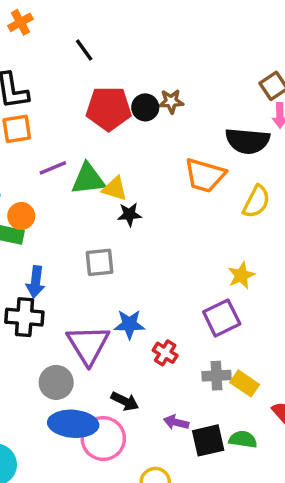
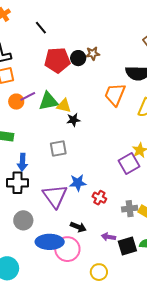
orange trapezoid: (205, 175) -> (115, 94), turned 100
orange circle: (21, 216) -> (16, 102), moved
purple square: (222, 318) -> (129, 163), moved
gray circle: (56, 382) -> (23, 220), moved

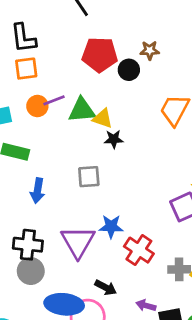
black circle: (78, 58) -> (129, 70), moved
black cross: (17, 183) -> (28, 245), moved
red cross: (99, 198) -> (139, 250), size x1.5

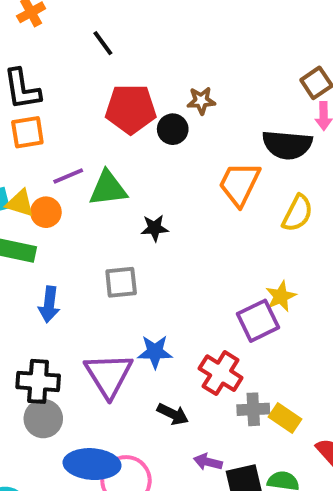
orange circle: (37, 106) -> (46, 212), moved
yellow triangle: (103, 118) -> (20, 203), moved
red cross: (139, 250) -> (221, 373), moved
black arrow: (106, 288) -> (173, 414), moved

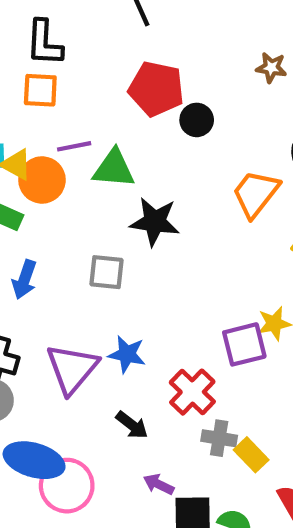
brown star: (201, 101) -> (271, 68), moved
orange circle: (46, 212) -> (42, 180), size x1.4
black star: (155, 228) -> (155, 222), size x1.6

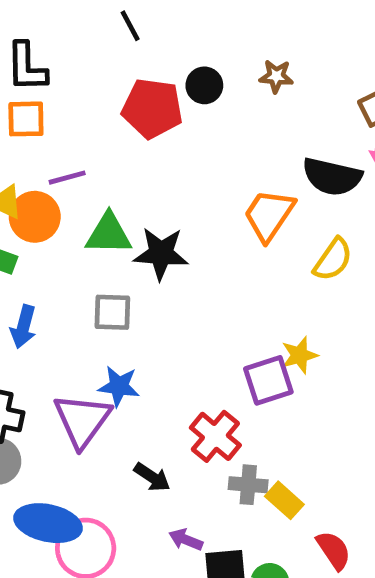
black circle: (197, 120) -> (204, 85), moved
green triangle: (114, 169) -> (109, 234), moved
blue star: (127, 354) -> (119, 386), moved

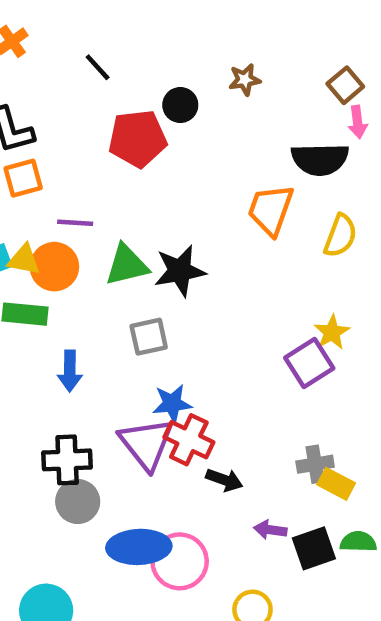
purple line: (67, 178) -> (75, 223), turned 33
red cross: (215, 436) -> (189, 440), moved
yellow rectangle: (284, 500) -> (336, 484), moved

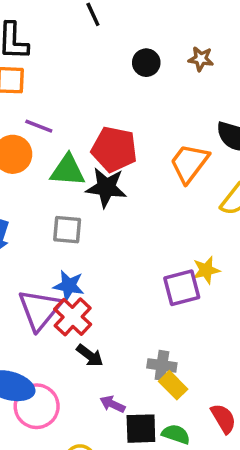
red pentagon: (138, 139) -> (114, 149), moved

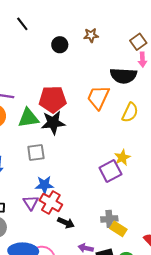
purple triangle: (40, 310) -> (31, 203), size x0.6

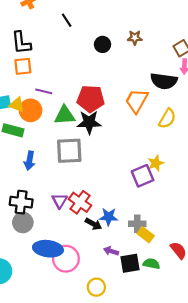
gray square: (36, 152) -> (69, 151), size x1.5
blue star: (44, 185) -> (109, 217), moved

